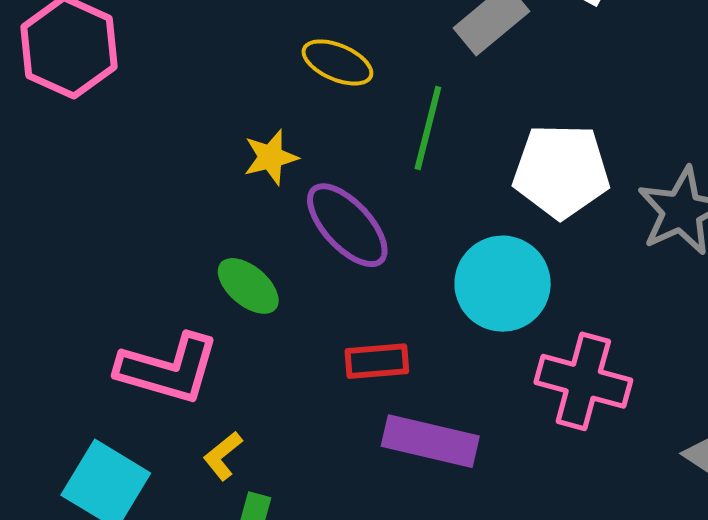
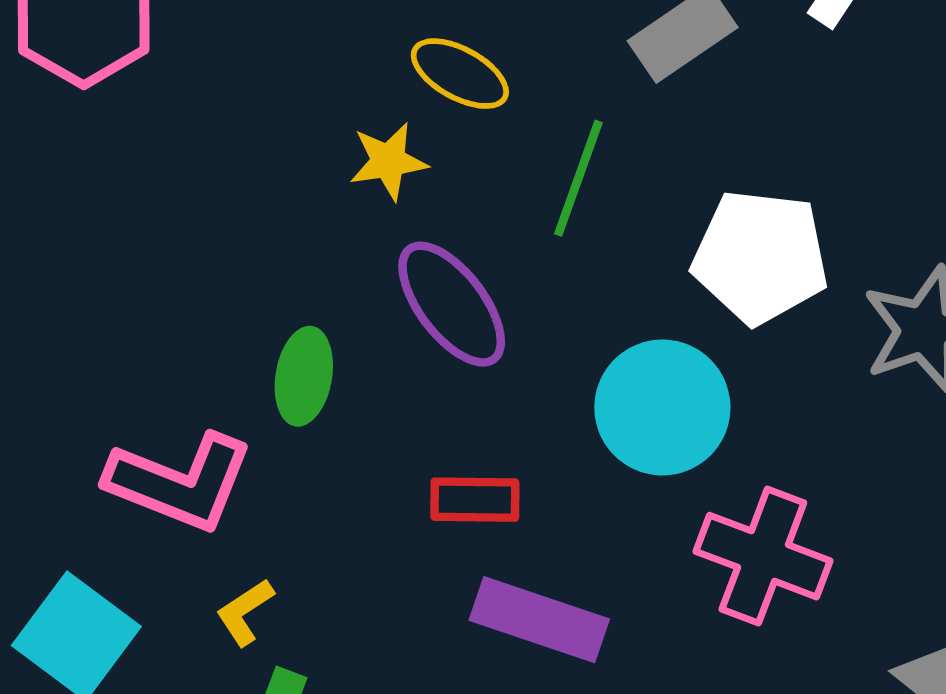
yellow star: (271, 157) -> (388, 161), moved
green ellipse: (248, 286) -> (304, 376), turned 54

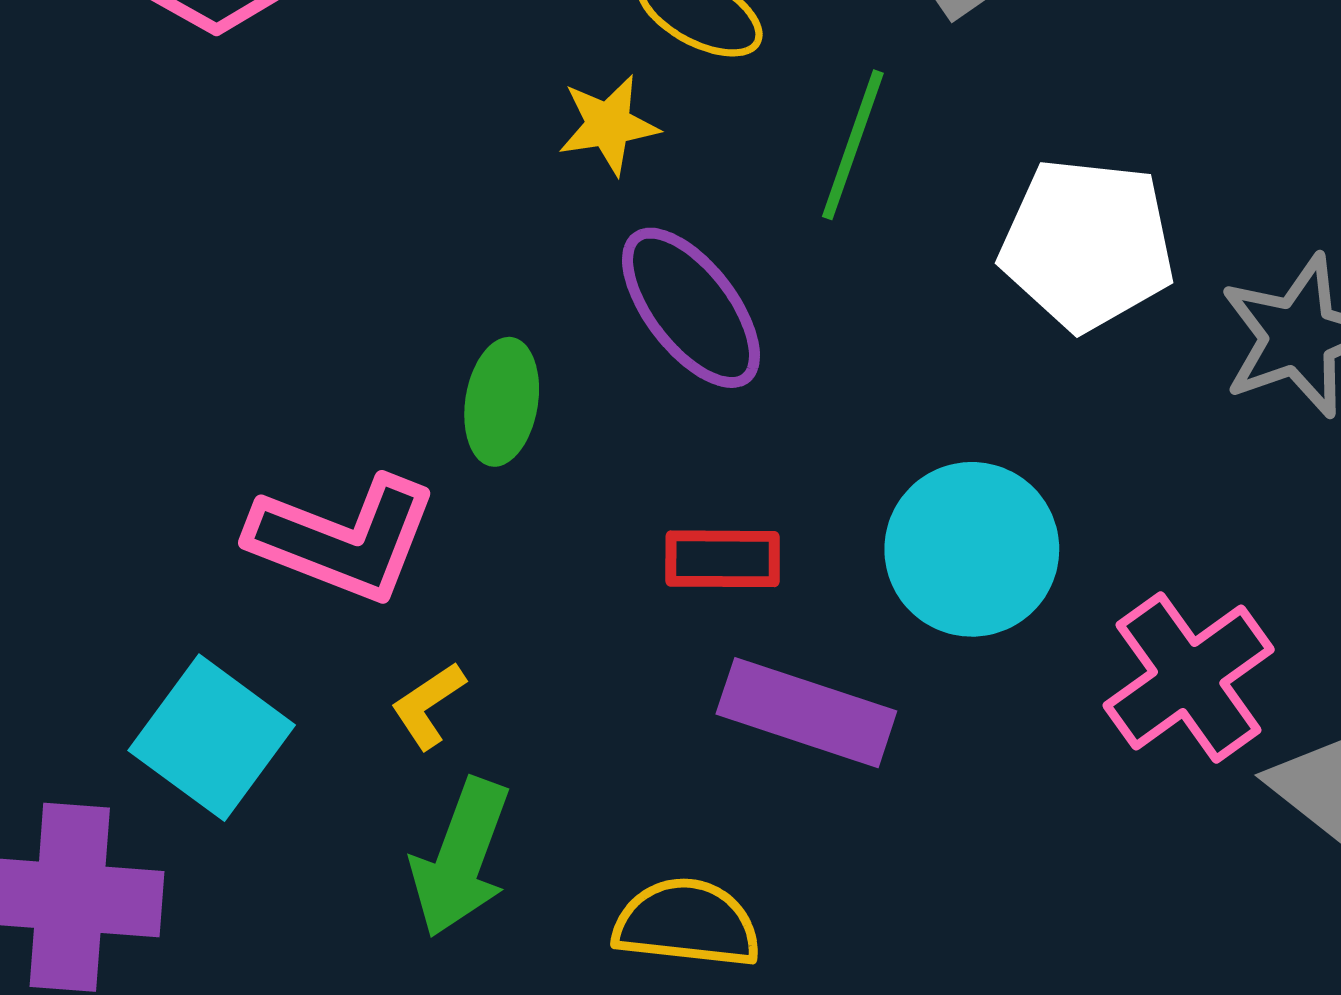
cyan circle: (662, 407) -> (972, 549), moved
pink cross: (763, 556) -> (1189, 677), moved, turned 34

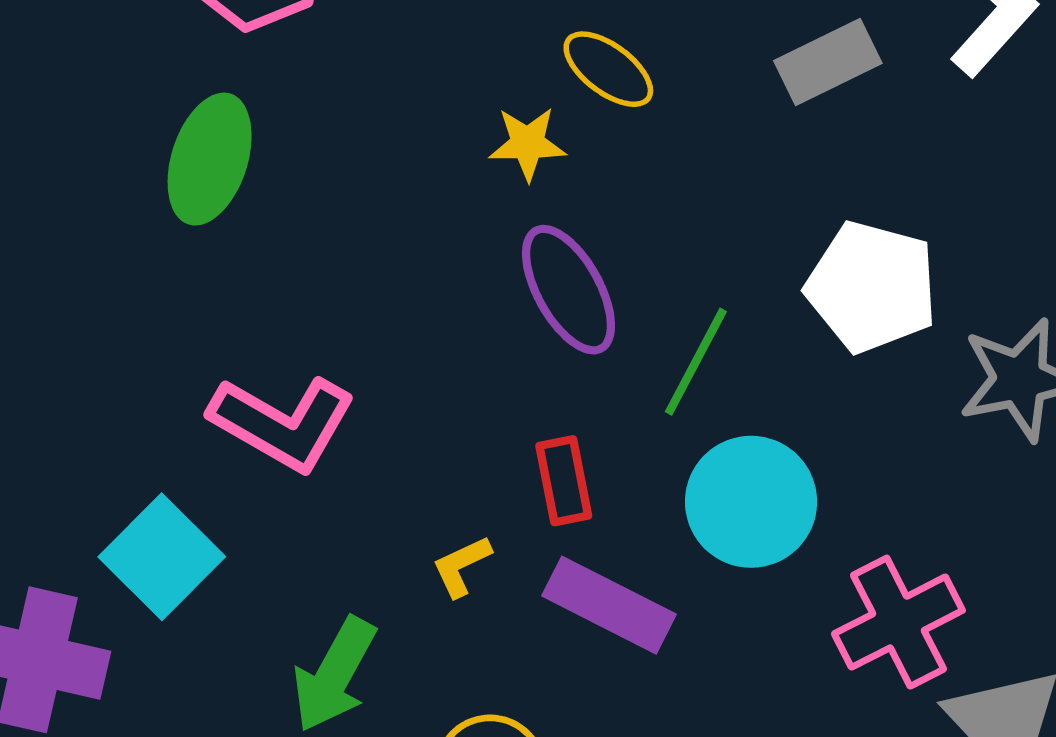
green line: (853, 145) -> (696, 362), moved
green ellipse: (502, 402) -> (210, 159), moved, size x1.4
red rectangle: (723, 559) -> (564, 481), turned 70
yellow L-shape: (428, 705) -> (461, 566), moved

